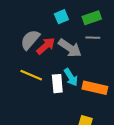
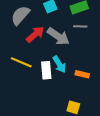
gray semicircle: (30, 40) -> (20, 15), moved
orange rectangle: (95, 88) -> (82, 74), size x0.6

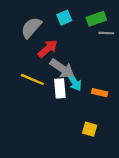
gray line: (80, 26) -> (106, 33), moved
gray arrow: (58, 36) -> (62, 68), moved

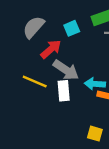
cyan square: (64, 18) -> (72, 28), moved
cyan arrow: (74, 82) -> (95, 84), moved, turned 126

